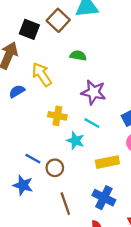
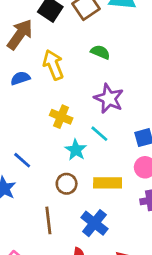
brown circle: (55, 168) -> (67, 184), moved

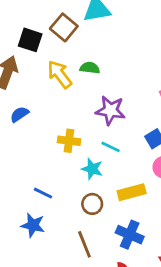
yellow arrow: (53, 65) -> (60, 74), moved

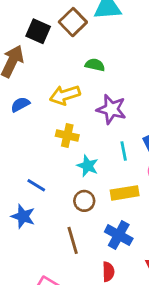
yellow arrow: (60, 74) -> (65, 95), moved, turned -76
cyan line: (111, 147) -> (124, 151), moved, turned 48

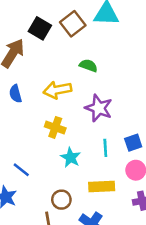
blue semicircle: (20, 104) -> (15, 94), turned -84
brown circle: (84, 201) -> (61, 200), moved

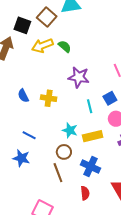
green semicircle: (88, 66) -> (65, 46), turned 32
yellow arrow: (57, 90) -> (42, 46), moved
blue semicircle: (15, 94) -> (23, 96), moved
cyan star: (71, 158) -> (70, 130), moved

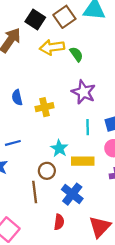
yellow cross: (49, 98) -> (45, 107), turned -35
blue line: (29, 135) -> (13, 143), turned -56

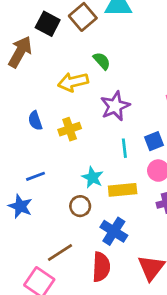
yellow arrow: (52, 47) -> (73, 82), moved
purple star: (84, 92) -> (115, 106), turned 30
brown line: (35, 192) -> (60, 253), moved, turned 70
red semicircle: (59, 222) -> (101, 267), size x1.5

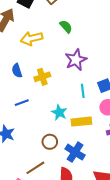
yellow arrow: (73, 82) -> (32, 38), moved
blue line: (36, 176) -> (22, 103), moved
brown circle: (80, 206) -> (50, 142), moved

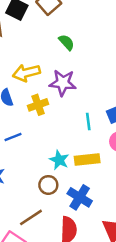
yellow arrow: (32, 38) -> (26, 73), moved
purple star: (76, 60) -> (63, 83), moved, turned 30
cyan star: (59, 112) -> (59, 160), moved

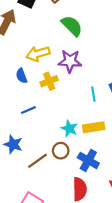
green semicircle: (67, 42) -> (72, 26), size x1.5
brown line: (31, 217) -> (38, 161), moved

